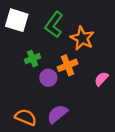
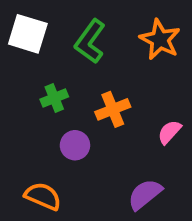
orange star: (82, 38) -> (160, 40), moved
purple circle: (48, 78) -> (75, 145), moved
purple semicircle: (57, 114) -> (145, 194), moved

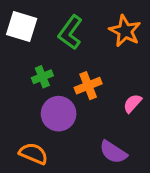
purple circle: (75, 145) -> (59, 114), size x1.5
purple semicircle: (145, 194) -> (113, 152), turned -108

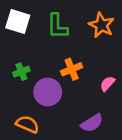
green L-shape: (70, 32) -> (57, 26), turned -36
green cross: (42, 77) -> (21, 72), moved
purple semicircle: (113, 152) -> (92, 123), turned -65

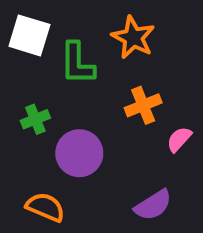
orange star: (101, 25) -> (133, 37), moved
green L-shape: (57, 26) -> (77, 63), moved
orange cross: (72, 69) -> (143, 105), moved

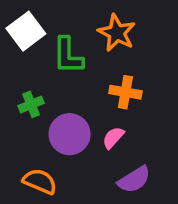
white square: (29, 35) -> (26, 31), turned 36
orange cross: (143, 105) -> (125, 92), turned 32
pink semicircle: (179, 139) -> (113, 138), moved

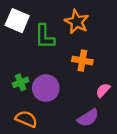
white square: (26, 31) -> (17, 21), turned -30
green cross: (31, 104) -> (21, 82), moved
pink semicircle: (113, 138) -> (103, 90), moved

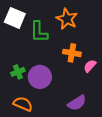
pink semicircle: (103, 90) -> (90, 66), moved

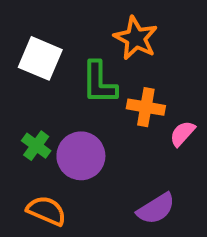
white square: (15, 18) -> (40, 58), moved
green L-shape: (39, 32) -> (99, 83), moved
green cross: (18, 72) -> (36, 146), turned -32

